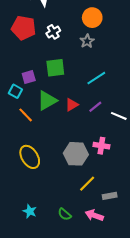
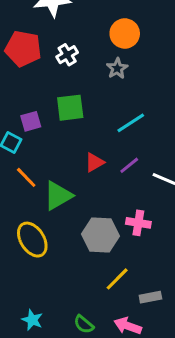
green triangle: (47, 101) -> (58, 196), moved

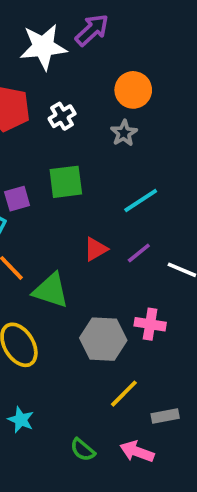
green triangle: (58, 196) -> (51, 290), turned 48
cyan star: (32, 320) -> (21, 420), moved

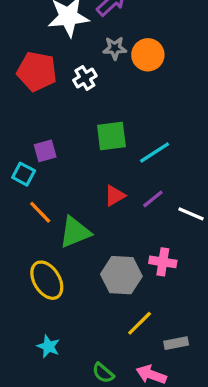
gray star: (124, 133) -> (115, 48), moved, turned 30
green square: (66, 182) -> (111, 136), moved
green triangle: (51, 290) -> (75, 232), turned -40

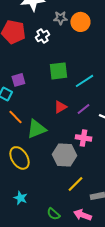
pink cross: (163, 262) -> (83, 138), moved

